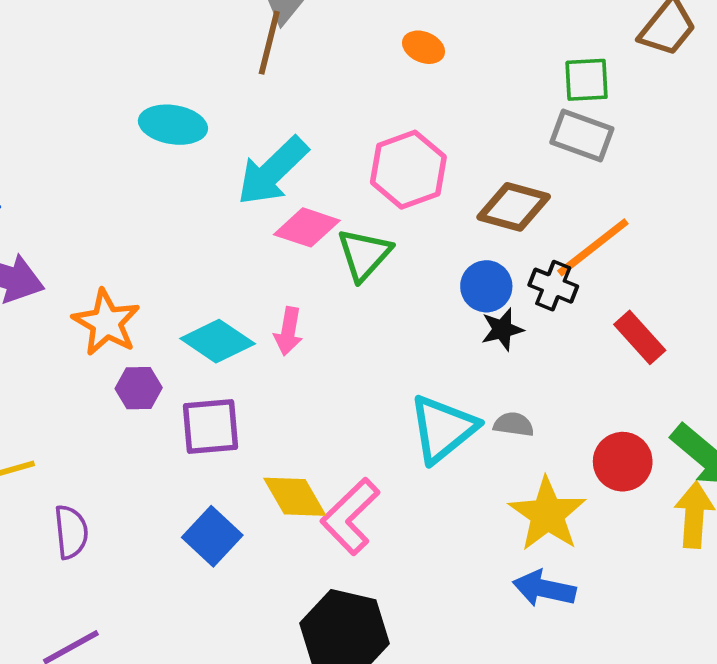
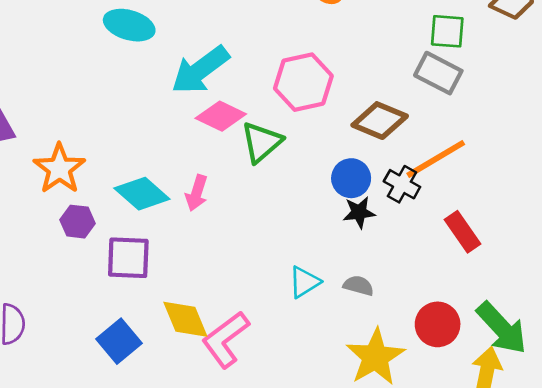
cyan triangle: (443, 429) -> (304, 282), size x0.6

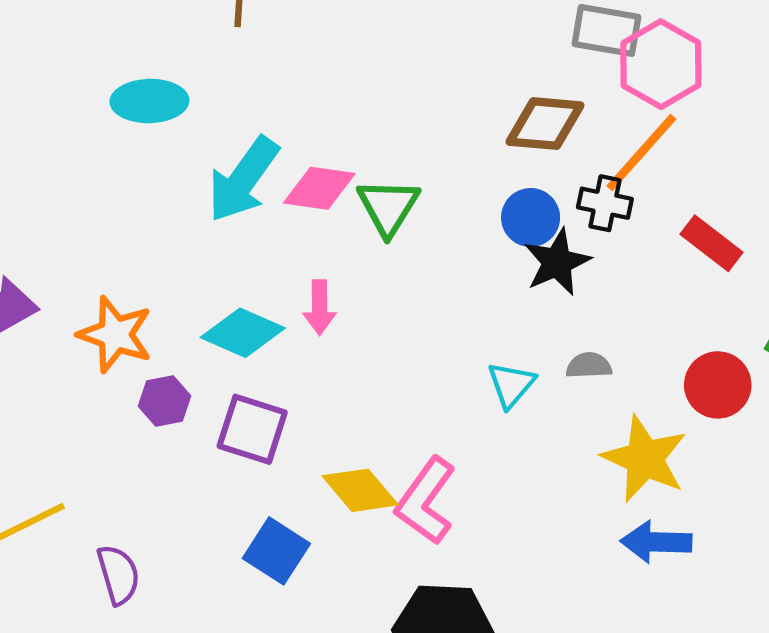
cyan arrow: (200, 70) -> (243, 179), moved
pink hexagon: (303, 82) -> (661, 64), moved
black star: (359, 212) -> (557, 262), size x1.4
purple square: (128, 258) -> (252, 429), turned 33

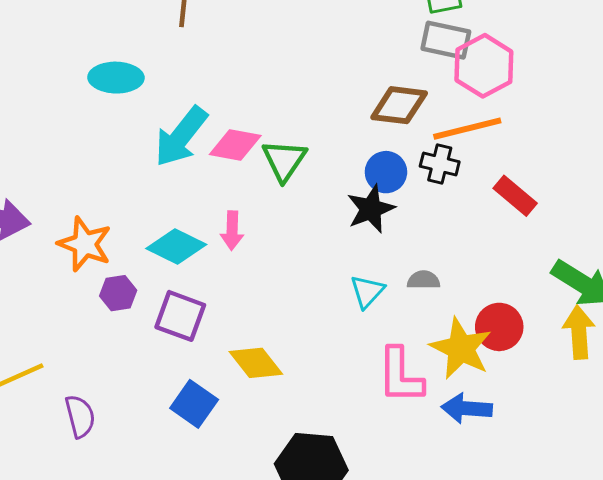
orange line: (641, 153) -> (467, 129), turned 32
black star: (557, 262) -> (371, 209), moved
red circle: (718, 385) -> (499, 327), moved
pink L-shape: (426, 501) -> (400, 376), moved, turned -38

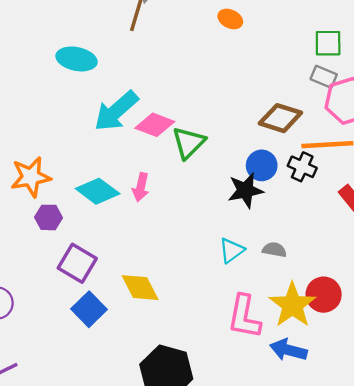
gray rectangle: (446, 40) -> (324, 77), size x0.7
orange star: (85, 244) -> (31, 177), turned 30
purple square: (180, 316) -> (77, 263), moved

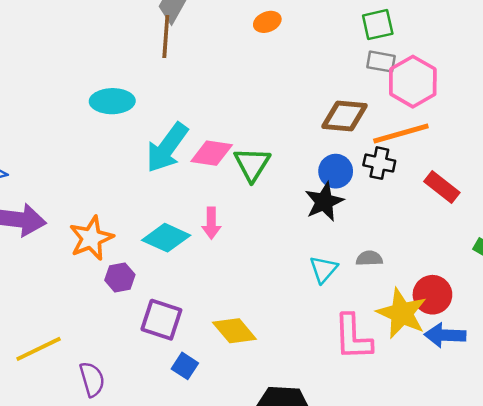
orange ellipse: (230, 19) -> (267, 22), turned -35
blue square: (89, 309) -> (185, 366), size x0.7
blue arrow: (288, 350) -> (445, 335), moved

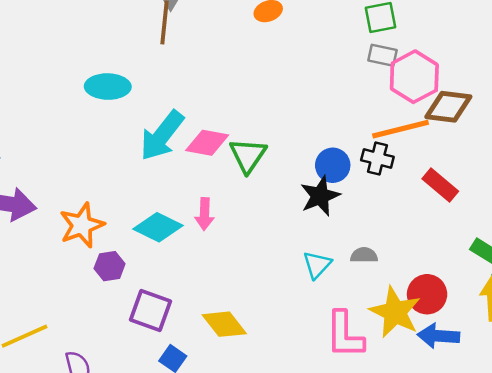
brown diamond: (345, 116) -> (448, 107), moved

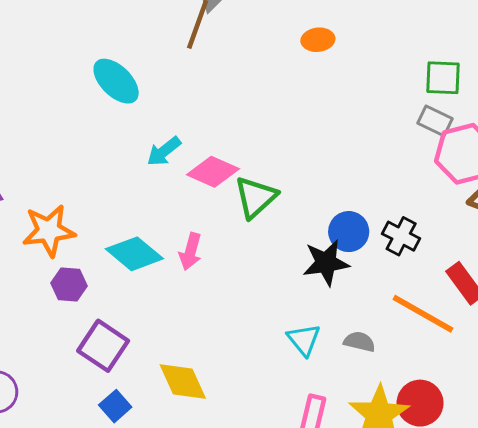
cyan ellipse: (108, 87) -> (116, 81), turned 30
orange line: (400, 129) -> (423, 314), moved, turned 30
cyan arrow: (162, 136) -> (164, 151), size x0.6
cyan triangle: (317, 265) -> (304, 340), turned -36

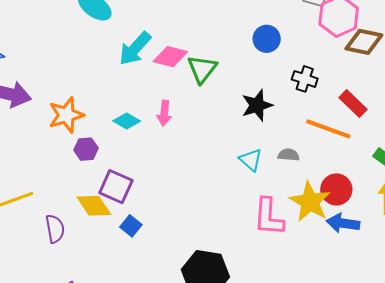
cyan arrow: (164, 151) -> (135, 48), size x1.5
blue circle: (349, 232) -> (267, 39), moved
cyan diamond: (134, 254) -> (127, 121), size x0.7
yellow diamond: (183, 382) -> (94, 206), moved

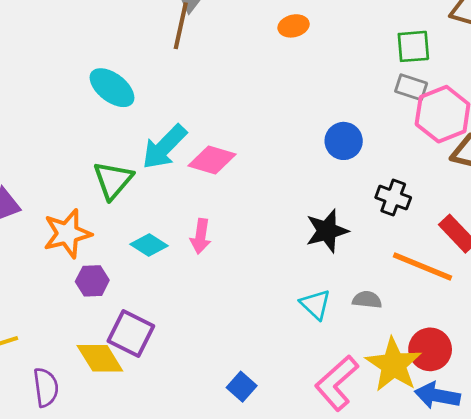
green triangle: (202, 69) -> (113, 180), moved
pink L-shape: (269, 217) -> (337, 383), turned 42
blue square: (131, 226) -> (242, 387), moved

